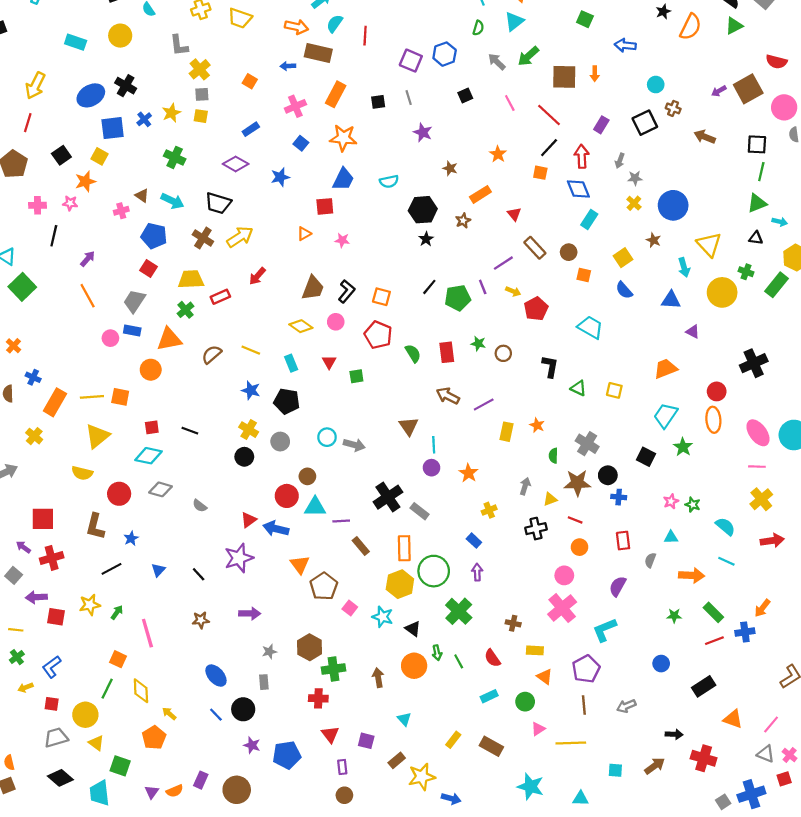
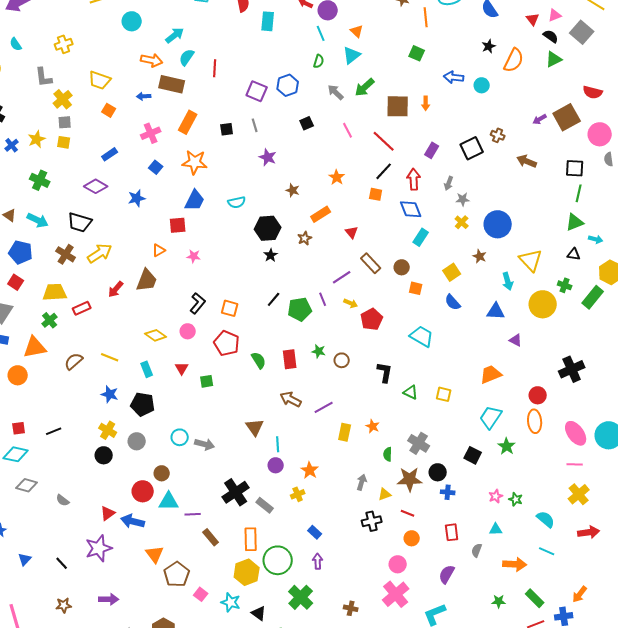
yellow trapezoid: (240, 18) -> (100, 80), moved
cyan circle: (656, 85) -> (482, 85), moved
brown trapezoid: (313, 288) -> (147, 280), moved
black line: (190, 431) -> (54, 431), turned -42
yellow cross: (489, 510) -> (298, 494), moved

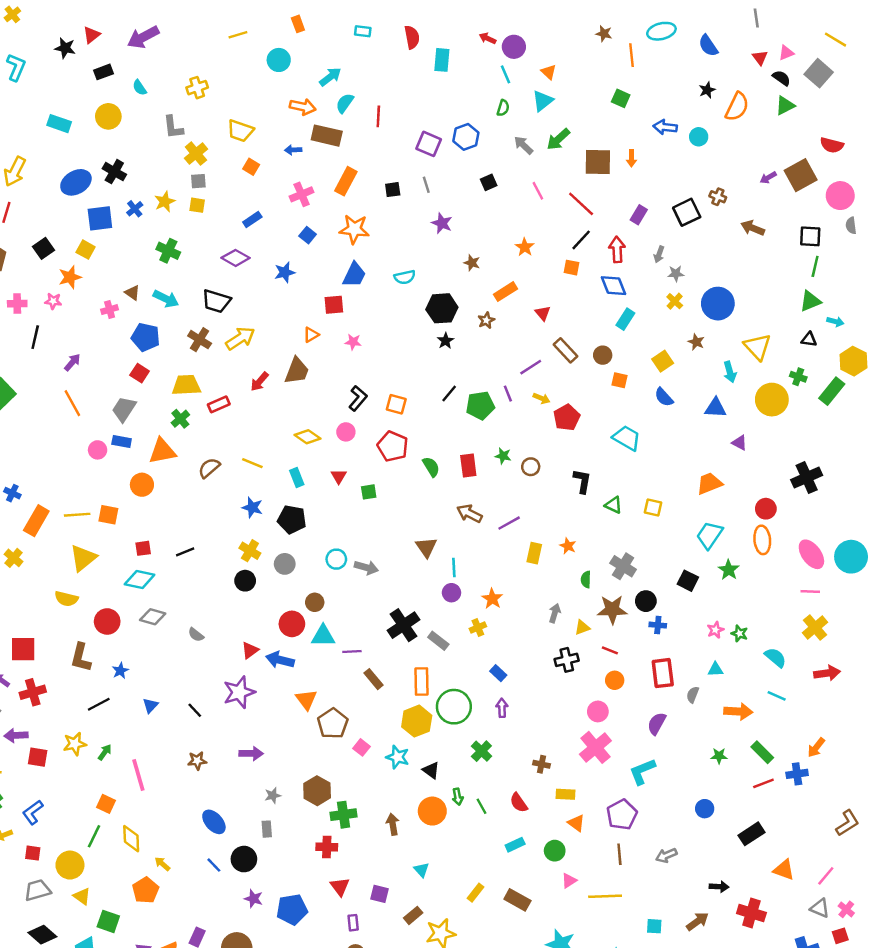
red rectangle: (452, 532) -> (663, 673), size x1.4
green cross: (301, 597) -> (481, 751), size x0.7

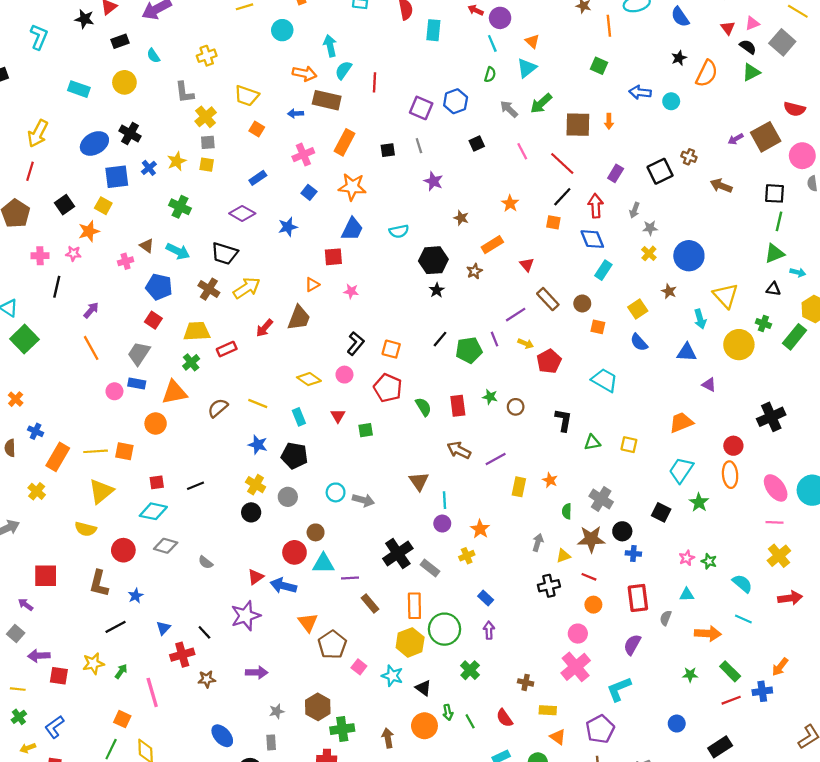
cyan arrow: (330, 77) -> (330, 46), turned -65
green triangle: (613, 505) -> (592, 442), turned -36
red cross: (33, 692) -> (182, 655), moved

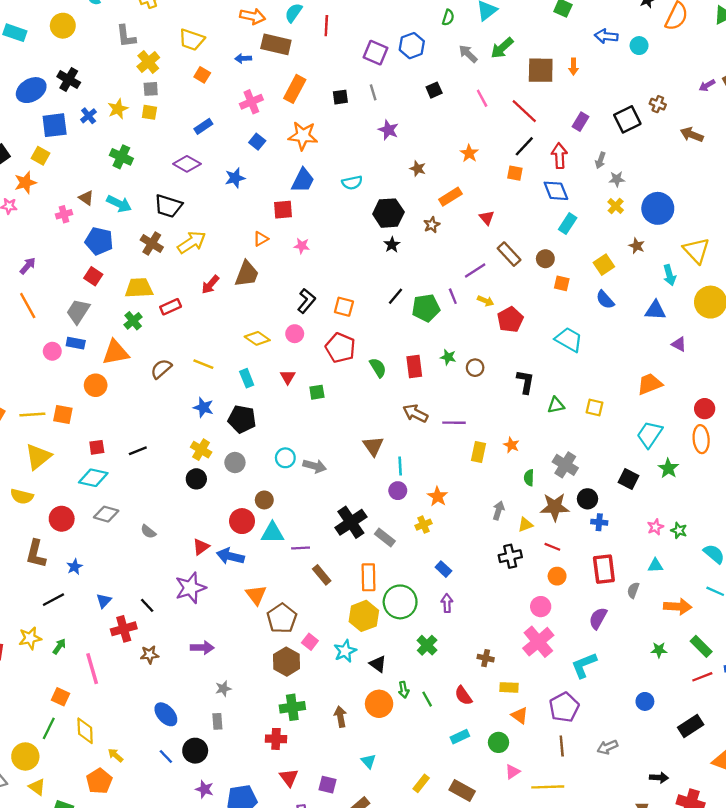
purple line: (496, 459) -> (454, 423), turned 30
cyan star: (392, 676) -> (345, 651), turned 30
brown hexagon: (318, 707) -> (287, 662), moved

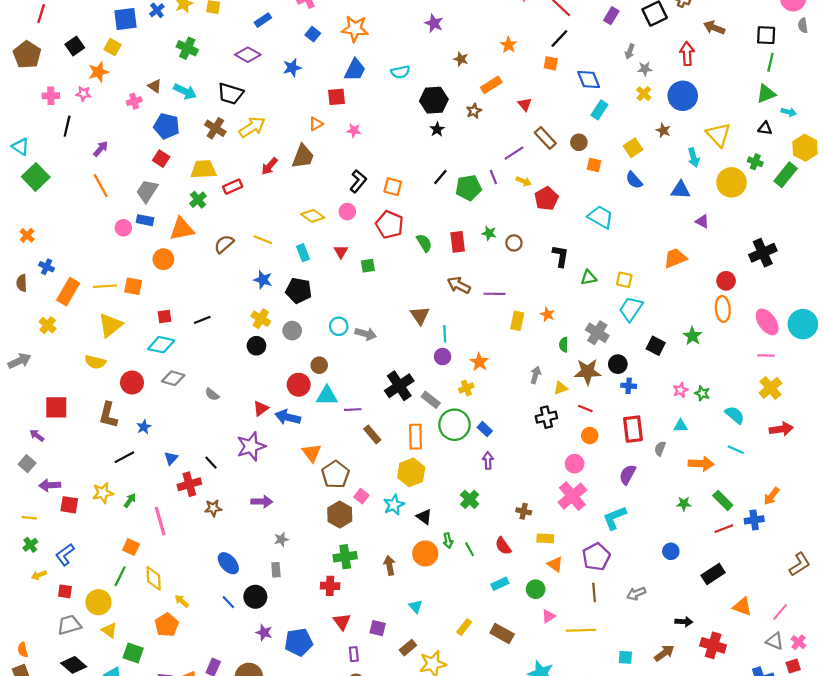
red arrow: (559, 156) -> (687, 54), moved
cyan trapezoid: (650, 434) -> (631, 309), moved
green circle: (400, 602) -> (454, 425), moved

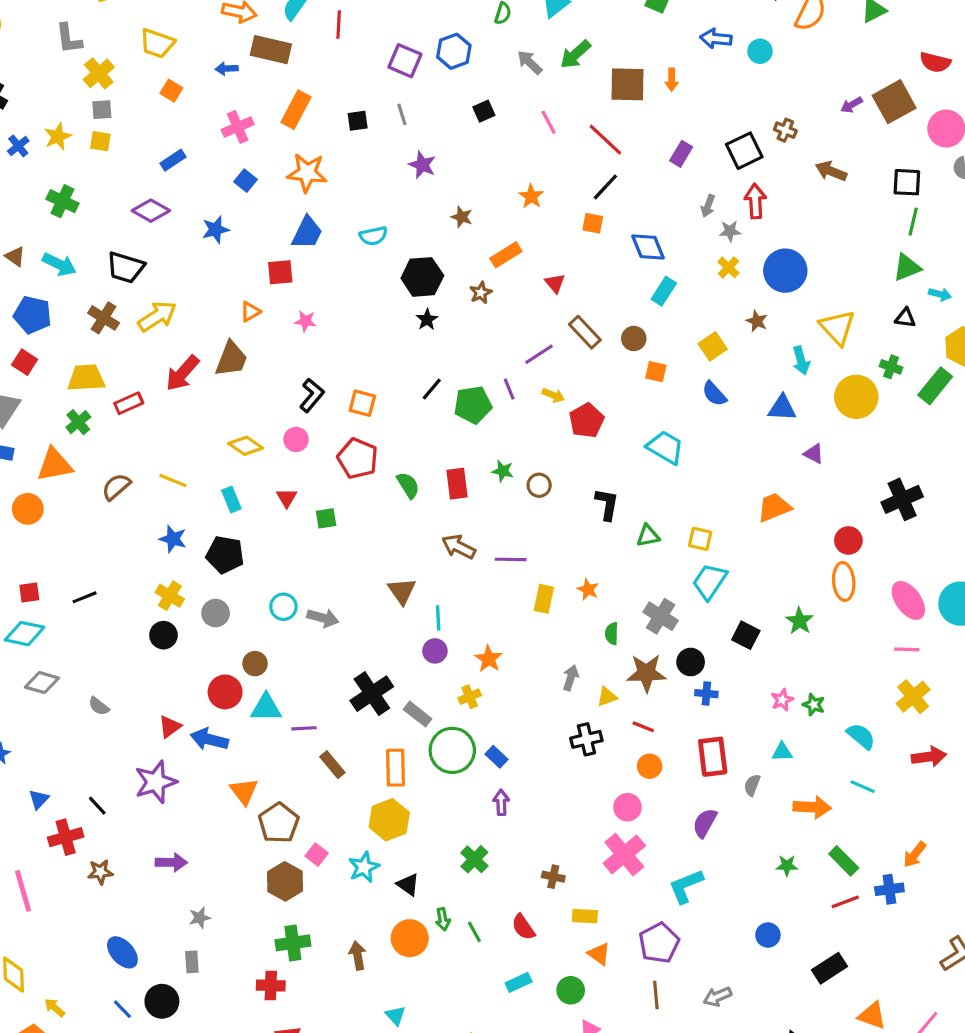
red arrow: (687, 54) -> (755, 201), moved
red arrow: (269, 166) -> (182, 373), size x1.4

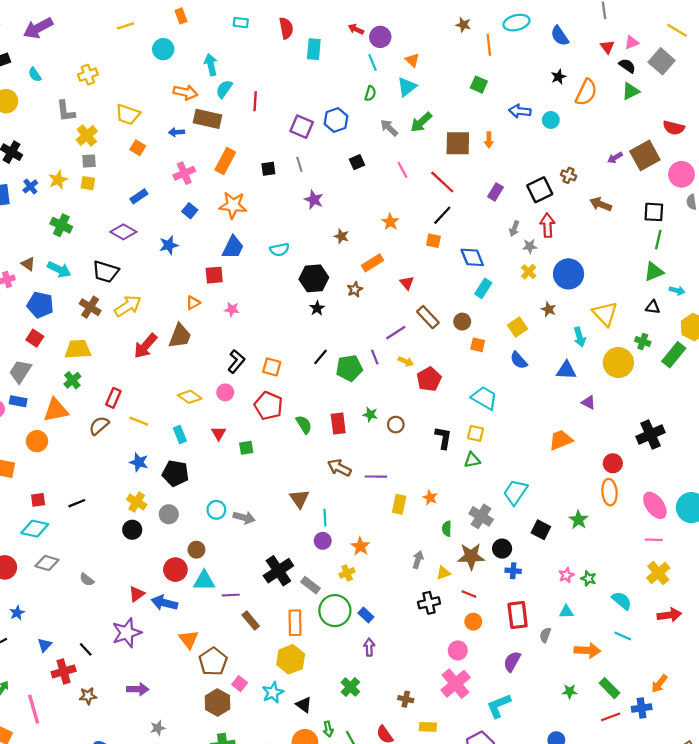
red rectangle: (129, 403) -> (113, 398), moved, turned -42
yellow square: (700, 539) -> (475, 433), moved

